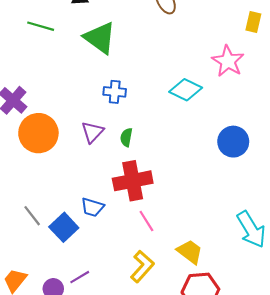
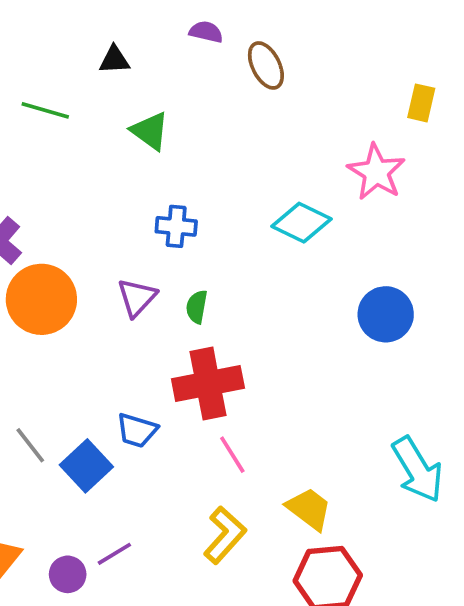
green triangle: (100, 38) -> (150, 131), size x0.7

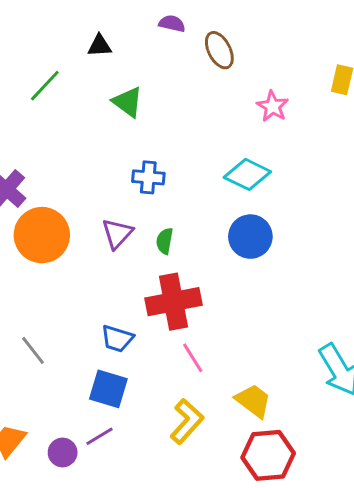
green line: (45, 110) -> (45, 86), turned -63
pink star: (376, 172) -> (273, 106), moved, size x0.7
blue circle: (386, 314) -> (250, 237), moved
blue square: (86, 466) -> (108, 389), moved, turned -30

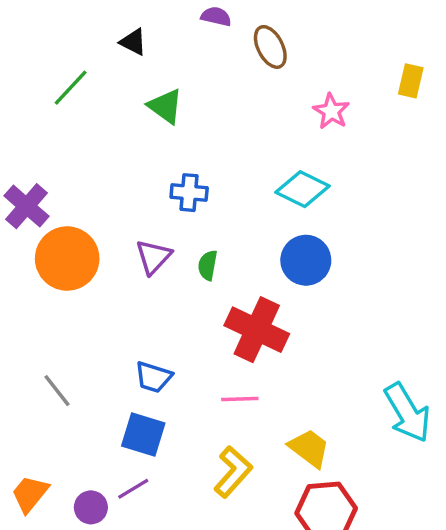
black triangle: (100, 46) -> (133, 42), turned 30
red cross: (173, 302) -> (257, 330), moved, turned 36
pink line: (193, 358) -> (240, 399), turned -60

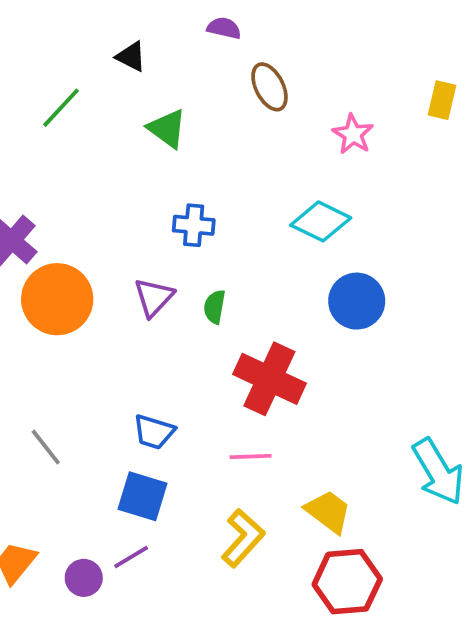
brown ellipse: (270, 47) -> (269, 87), moved
blue circle: (306, 260) -> (357, 301), moved

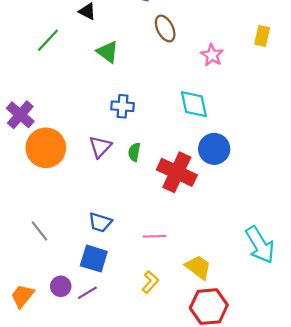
cyan diamond: (321, 221) -> (194, 104), turned 52
red cross: (269, 379) -> (177, 172), moved
yellow L-shape: (243, 538) -> (150, 282), size x0.7
purple circle: (84, 578) -> (61, 286), moved

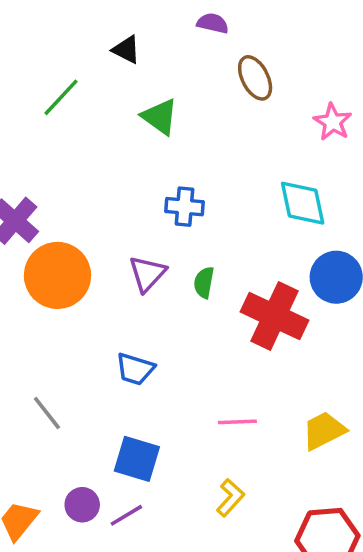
blue trapezoid: (100, 222) -> (135, 369), moved
yellow trapezoid: (198, 267) -> (324, 431), moved, turned -64

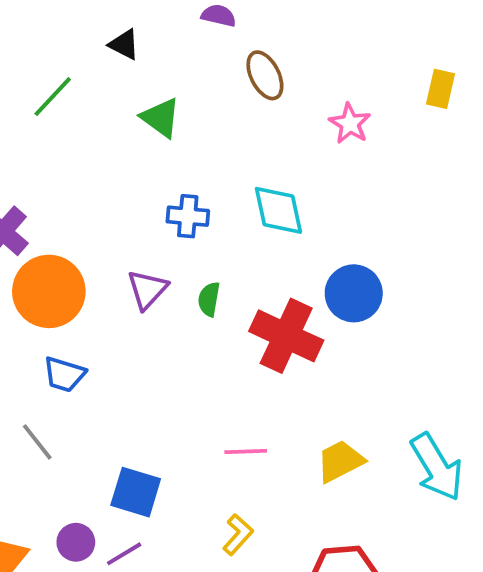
cyan diamond: (303, 203) -> (278, 210), moved
blue trapezoid: (135, 369) -> (64, 374), moved

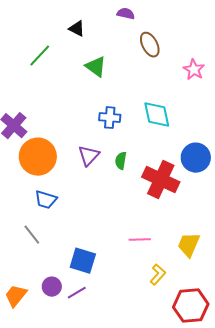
yellow trapezoid: (340, 461) -> (189, 245), turned -40
yellow L-shape: (238, 535) -> (158, 275), moved

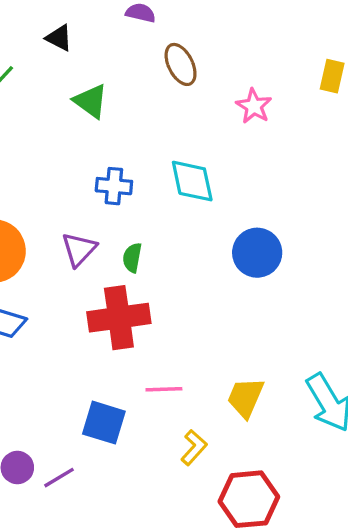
red cross: (161, 180) -> (119, 318), moved, turned -33
blue square: (83, 261) -> (104, 423), moved

